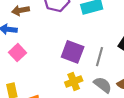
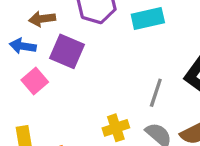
purple square: (73, 52) -> (67, 51), moved

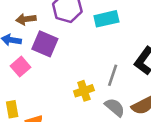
yellow cross: (116, 128) -> (84, 91), moved

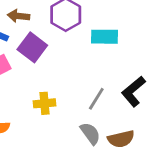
yellow cross: (84, 91) -> (45, 103), moved

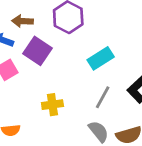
cyan rectangle: (105, 37) -> (101, 58), moved, turned -30

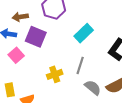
gray line: (103, 97) -> (80, 65), moved

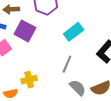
yellow cross: (55, 74) -> (29, 80), moved

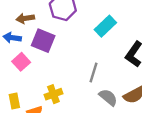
cyan rectangle: (74, 32) -> (105, 26), moved

